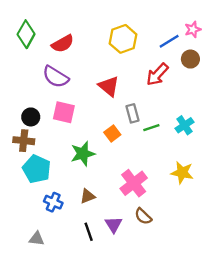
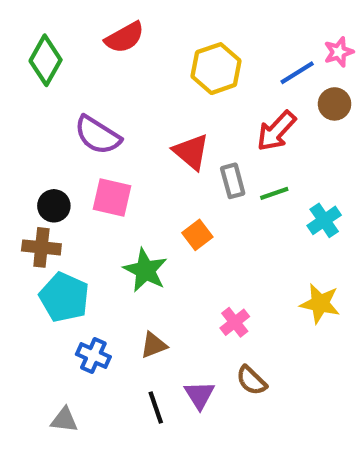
red semicircle: (63, 44) -> (125, 37), moved
gray rectangle: (132, 113) -> (233, 181), moved
green line: (151, 128) -> (274, 193), moved
green star: (83, 154) -> (145, 270), turned -30
pink cross: (134, 183) -> (235, 322), size x0.6

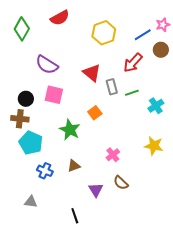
black line: (156, 407) -> (75, 216), moved

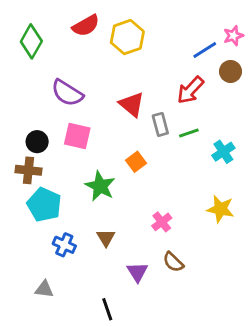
yellow hexagon: (104, 33) -> (127, 37), moved
brown triangle: (74, 166) -> (106, 238), turned -40

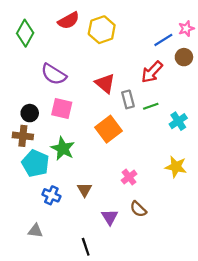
orange square: (136, 162) -> (109, 129), size x1.6
green star: (100, 186) -> (63, 149), moved

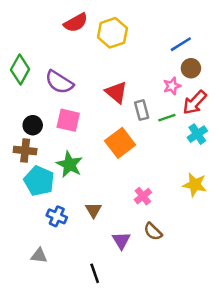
pink star: (186, 29) -> (172, 86), moved
green diamond: (25, 33) -> (20, 70), moved
brown circle: (184, 57) -> (191, 68), moved
red arrow: (152, 72) -> (195, 102), moved

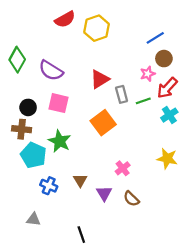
red triangle: (116, 92) -> (100, 79), turned 48
purple triangle: (121, 240) -> (104, 193), moved

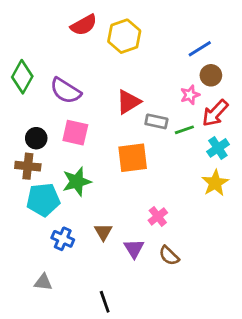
gray rectangle: (122, 94) -> (156, 121), turned -63
orange square: (103, 123) -> (133, 158), turned 30
green star: (60, 141) -> (77, 182), turned 30
cyan pentagon: (33, 155) -> (43, 200), turned -30
yellow star: (167, 159) -> (215, 183), moved, turned 30

